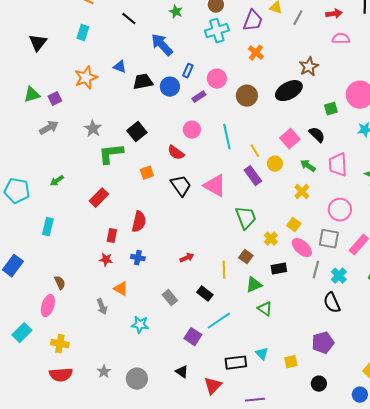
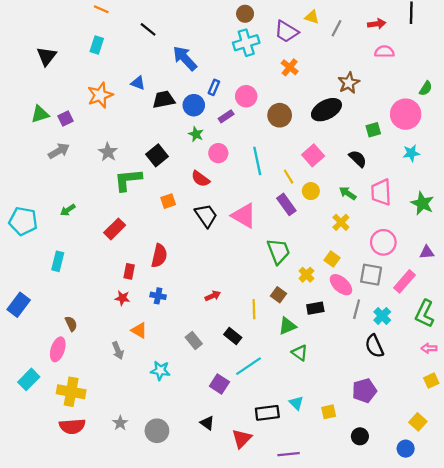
green star: (176, 12) -> (196, 134), moved
purple trapezoid: (253, 21) -> (286, 32), turned 100
pink square: (290, 139) -> (313, 155), moved
yellow cross: (60, 344) -> (71, 392), size x1.4

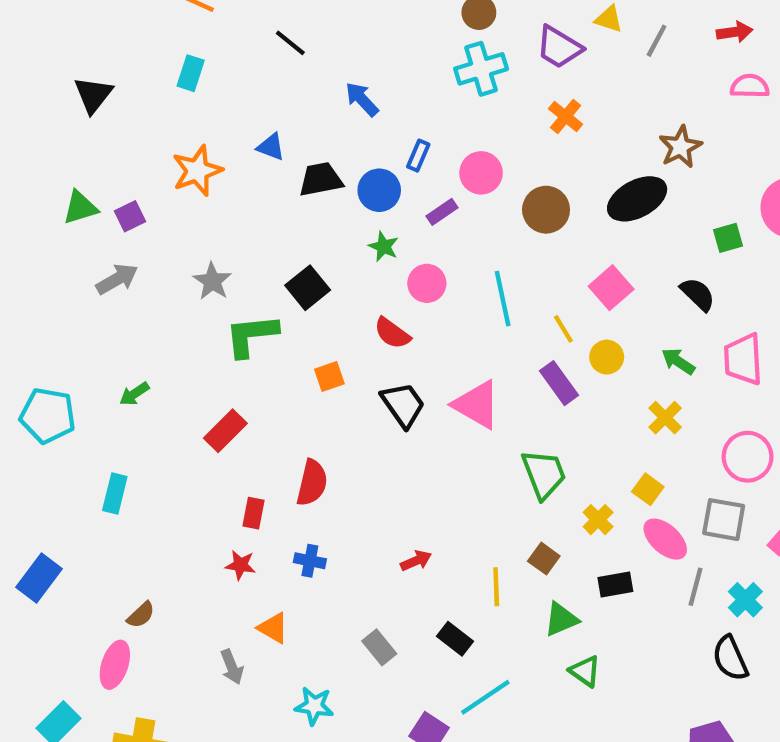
blue arrow: (185, 58) -> (362, 99), size x0.7
brown semicircle: (71, 324) -> (141, 615), turned 72

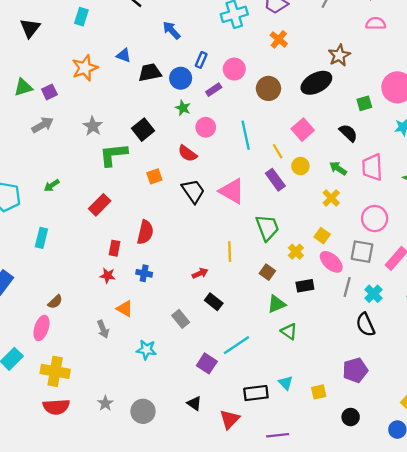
yellow line: (496, 587) -> (230, 252), moved
black rectangle: (455, 639) -> (214, 302), moved

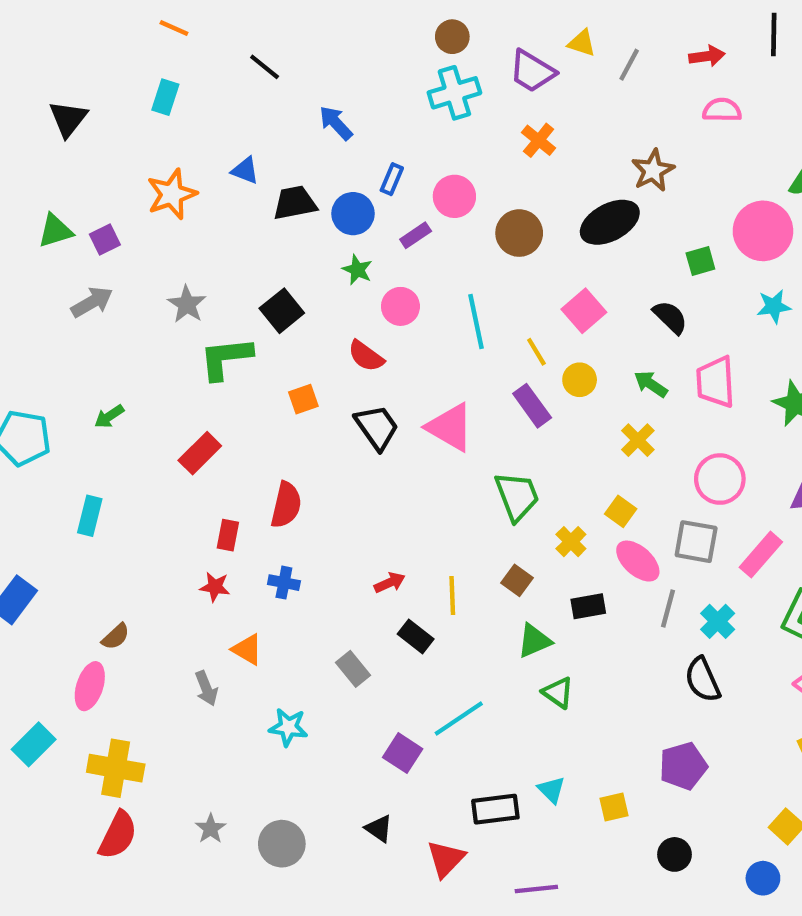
yellow line: (230, 252) -> (452, 596), moved
red semicircle: (56, 407) -> (118, 835), turned -60

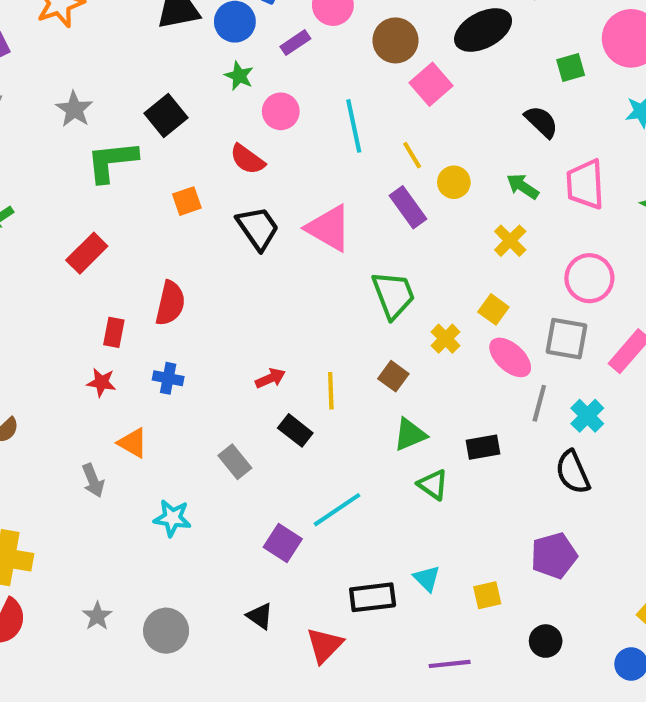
pink square: (584, 311) -> (431, 84), moved
black rectangle: (588, 606) -> (483, 447), moved
purple line: (536, 889) -> (450, 664), moved

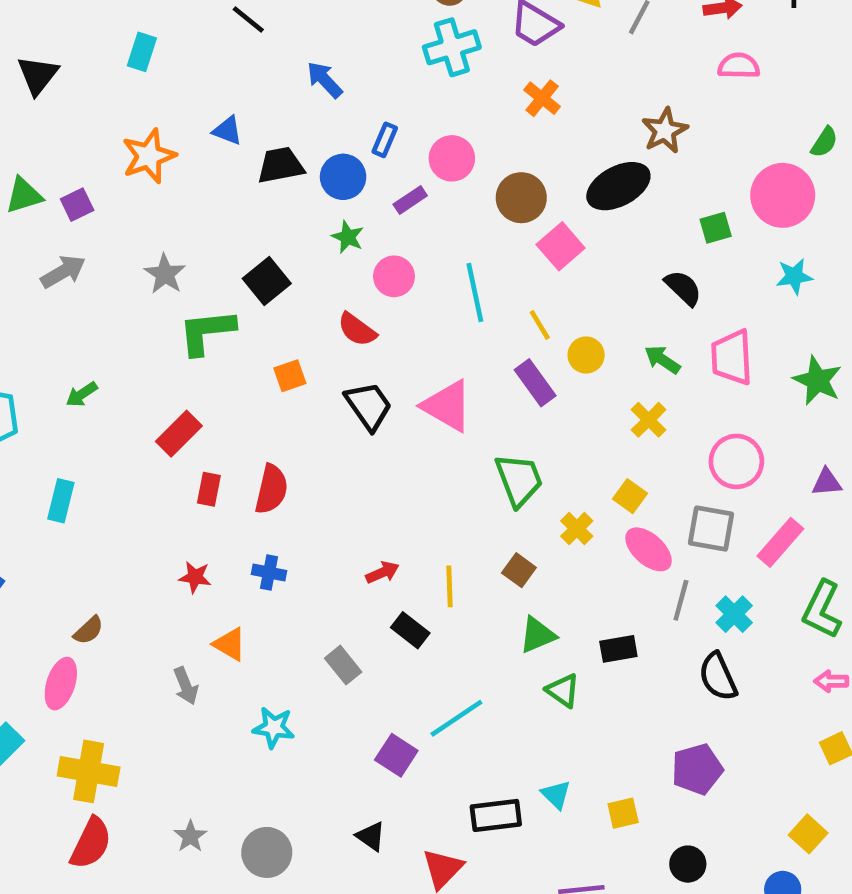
red rectangle: (114, 332) -> (209, 489), moved

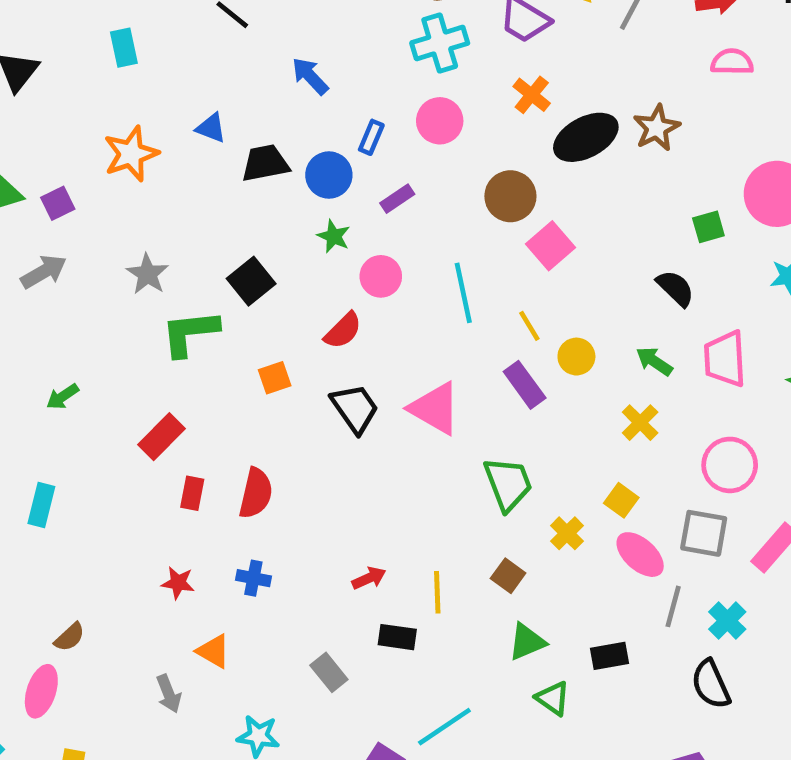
cyan rectangle: (142, 52) -> (124, 48), turned -30
pink circle: (452, 158) -> (440, 121), moved
black ellipse: (618, 186) -> (586, 137), moved
red semicircle: (357, 330) -> (343, 331), turned -81
black rectangle: (410, 630) -> (397, 637), turned -30

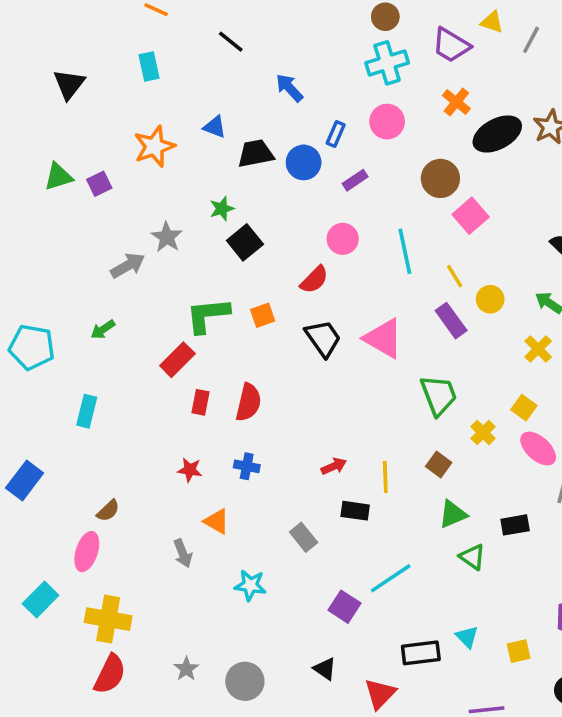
green star: (334, 236) -> (222, 209), moved, turned 30
gray arrow: (44, 272) -> (128, 265), moved
green L-shape: (190, 333) -> (208, 315), moved

